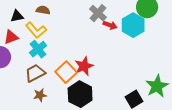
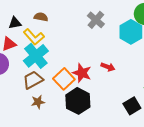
red arrow: (110, 25) -> (108, 67), moved
cyan cross: (38, 49) -> (36, 56), size x1.4
red star: (84, 66) -> (82, 73), turned -30

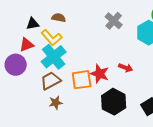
orange square: (64, 79) -> (82, 80), turned 35
black hexagon: (78, 101) -> (114, 102), moved

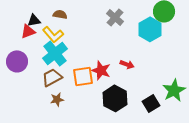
red triangle: (27, 45) -> (28, 31), moved

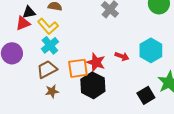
cyan hexagon: (150, 29) -> (151, 50), moved
cyan cross: (55, 53) -> (50, 45), size x0.7
black hexagon: (115, 98) -> (93, 85), moved

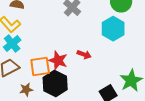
cyan hexagon: (151, 50) -> (113, 29), moved
brown star: (52, 91) -> (26, 90), moved

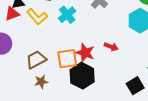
cyan cross: (12, 44) -> (67, 15), moved
brown star: (26, 90) -> (41, 82), moved

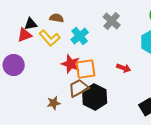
red star: (85, 53) -> (71, 64), moved
orange square: (67, 59) -> (86, 69), moved
brown trapezoid: (36, 60) -> (79, 88), moved

